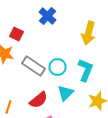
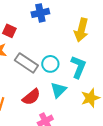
blue cross: (48, 16) -> (40, 13), turned 36

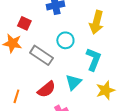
cyan circle: (50, 64) -> (65, 40), moved

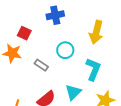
gray rectangle: (41, 55) -> (41, 65), size x0.6

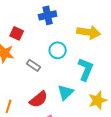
yellow arrow: (96, 32) -> (89, 32), turned -95

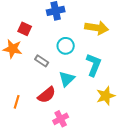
cyan triangle: (66, 92) -> (67, 79), moved

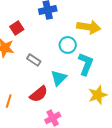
red square: (25, 29) -> (17, 28), turned 32
cyan circle: (66, 46) -> (68, 45), moved

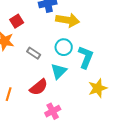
yellow arrow: (89, 27) -> (68, 20), moved
cyan circle: (68, 45) -> (64, 47), moved

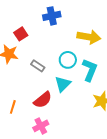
yellow arrow: (68, 20) -> (89, 37), moved
pink cross: (53, 111) -> (41, 126), moved

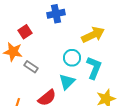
yellow arrow: (89, 37) -> (93, 35), turned -35
gray rectangle: (38, 66) -> (31, 67), moved

